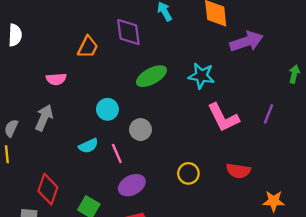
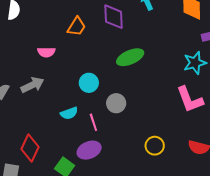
cyan star: (201, 76) -> (195, 63), moved, turned -30
gray arrow: (44, 118) -> (32, 85), turned 35
purple ellipse: (132, 185) -> (89, 150), moved

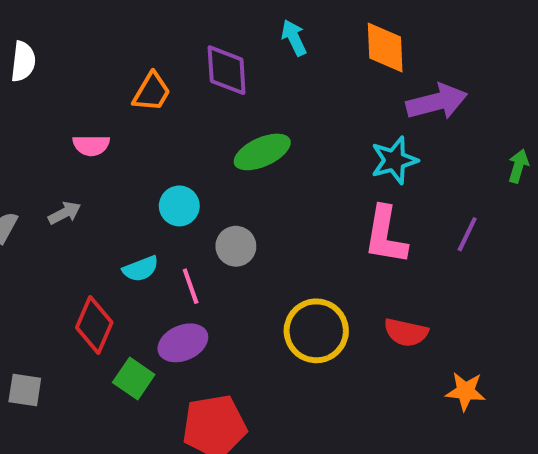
gray arrow: (32, 85) -> (65, 213), size x0.7
pink L-shape: (190, 99) -> (386, 235), turned 32
yellow circle: (155, 146) -> (316, 331), size x1.6
red diamond: (30, 148) -> (94, 325), moved

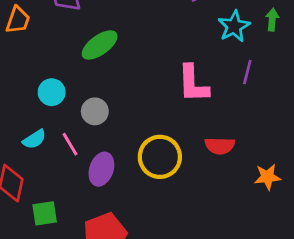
cyan star: (394, 160) -> (234, 26), moved
purple ellipse: (183, 343) -> (101, 169), moved, turned -36
green square: (134, 379) -> (45, 213), turned -32

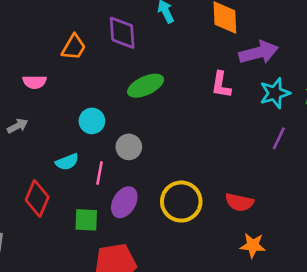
pink L-shape: (193, 84) -> (221, 85), moved, size x0.7
pink line: (70, 144) -> (100, 173), turned 30
orange star: (267, 177) -> (253, 245), moved
green square: (45, 213) -> (86, 220), moved

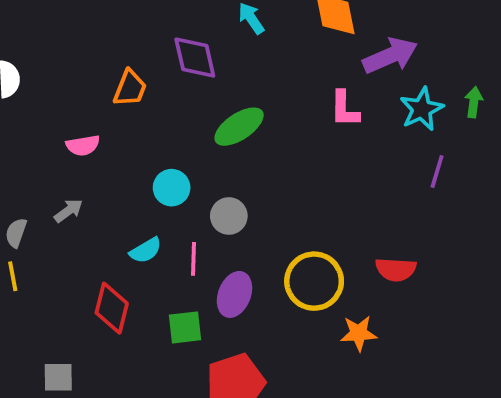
orange star: (253, 245) -> (359, 333), moved

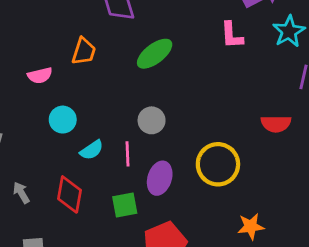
orange trapezoid: (130, 88) -> (84, 51), moved
cyan circle: (172, 188) -> (63, 120), moved
gray arrow: (68, 211) -> (21, 193), moved, turned -80
red semicircle: (396, 269) -> (276, 124), moved
orange star: (359, 333) -> (251, 226), moved

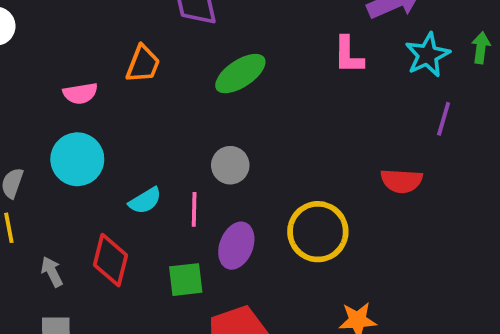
cyan circle: (63, 120) -> (77, 159), moved, size x1.4
gray arrow: (21, 193) -> (52, 272), moved

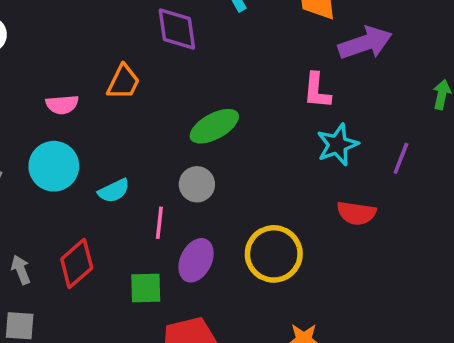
cyan star: (428, 55) -> (337, 145), moved
green ellipse: (240, 74) -> (214, 126), moved
cyan semicircle: (145, 201) -> (114, 191), moved
red diamond: (111, 260) -> (77, 264), turned 30

